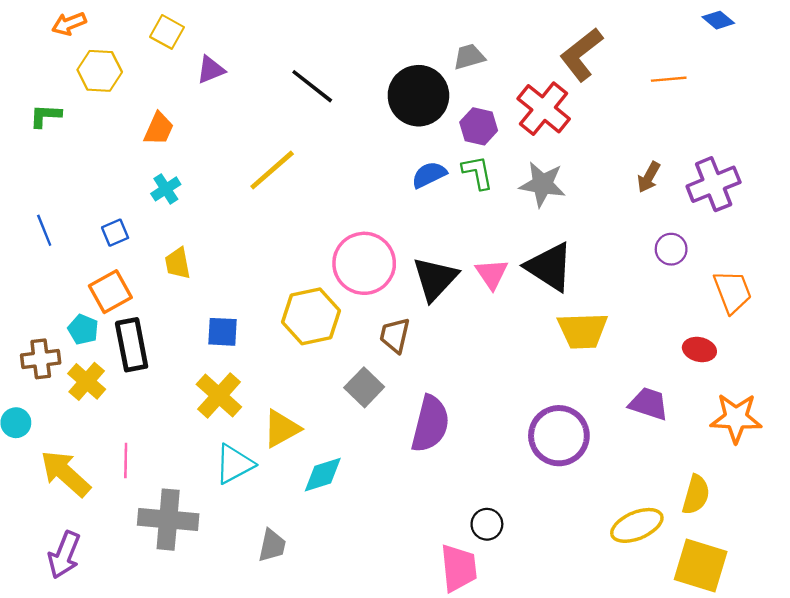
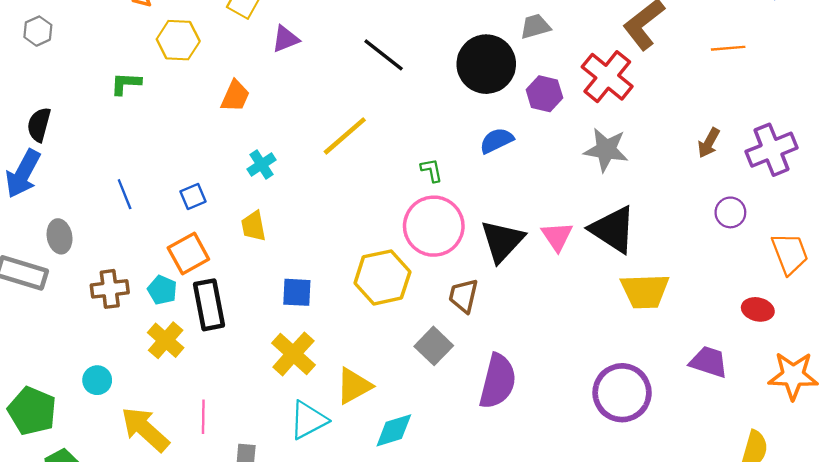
green L-shape: (477, 172) -> (431, 170), moved, size x0.7
cyan cross: (166, 189) -> (261, 165), moved
brown cross: (41, 359) -> (110, 289), moved

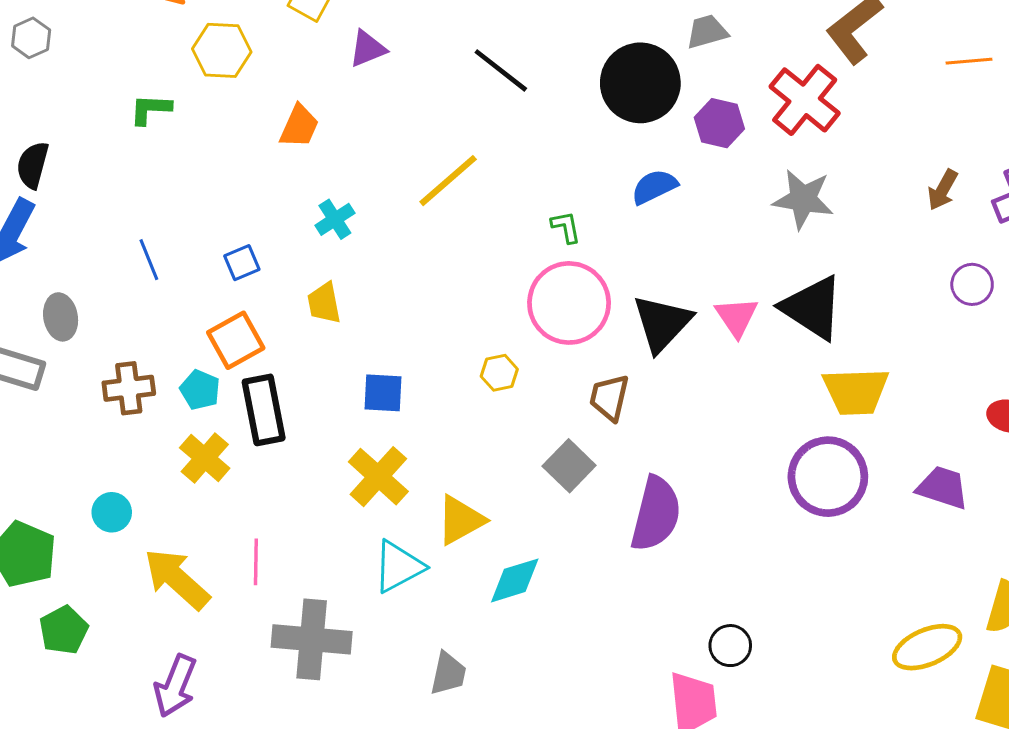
yellow hexagon: (382, 277) -> (499, 373), size x0.5
purple circle: (622, 393) -> (828, 477), moved

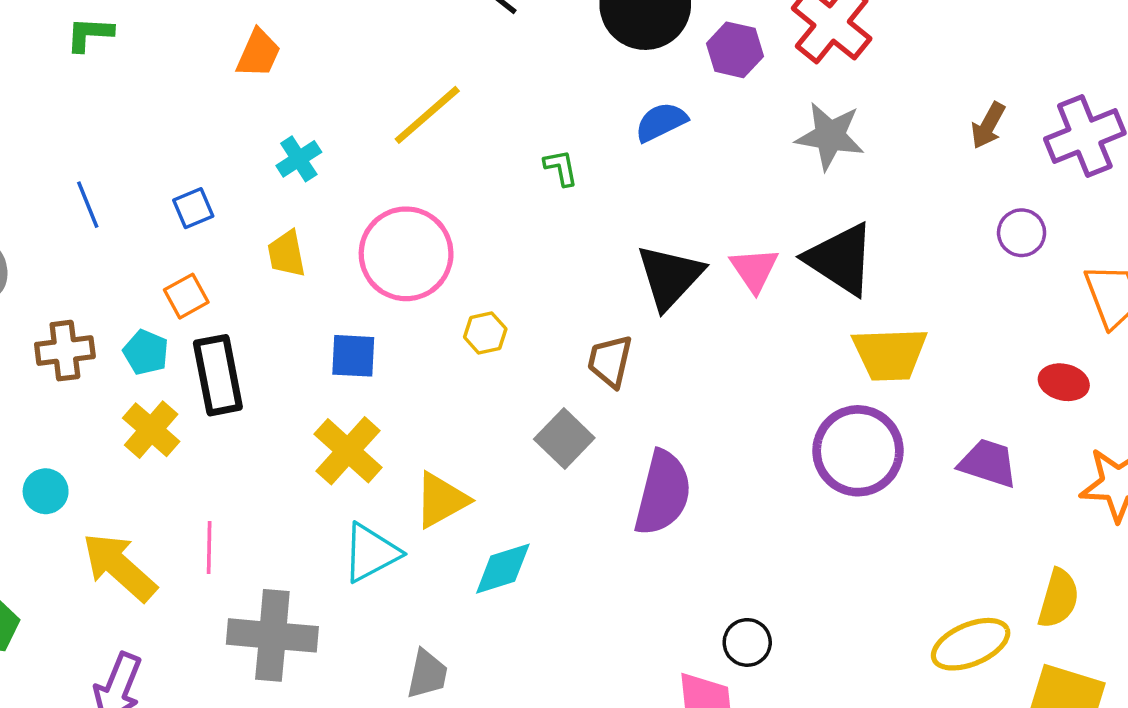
pink circle: (569, 303) -> (406, 254), moved
orange square: (236, 340) -> (186, 296), size x0.7

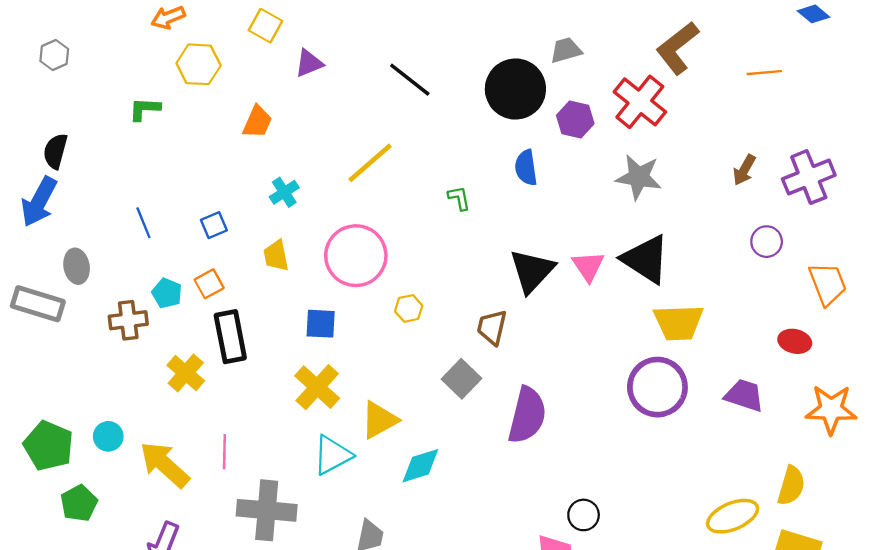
blue semicircle: (661, 122) -> (526, 168), turned -72
cyan pentagon: (146, 352) -> (167, 293), moved
cyan circle: (46, 491) -> (108, 436), moved

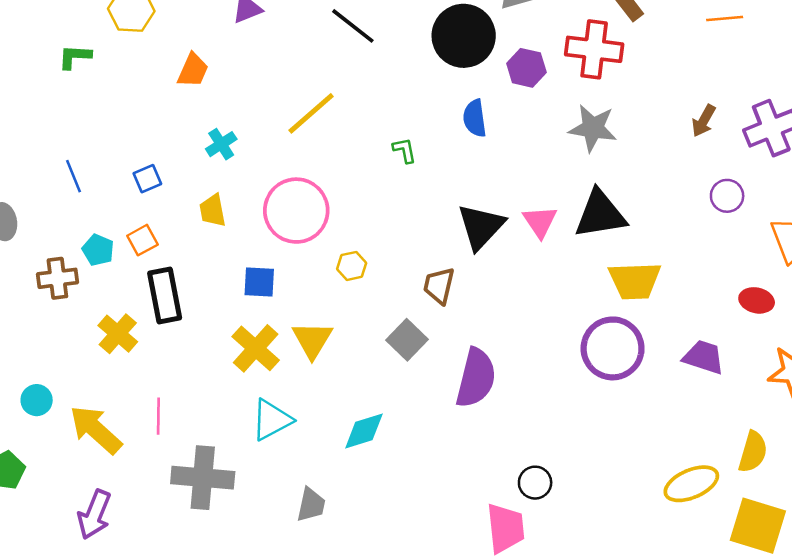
red cross: (640, 102) -> (594, 49), turned -32
black triangle: (646, 259) -> (600, 214), turned -42
yellow triangle: (379, 420) -> (312, 340), moved, turned -30

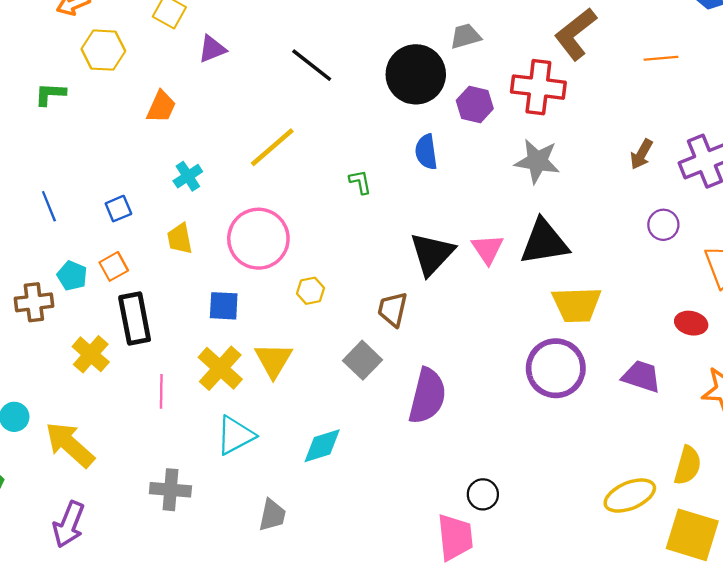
pink line: (158, 416) -> (161, 391), moved
gray cross: (203, 478) -> (170, 490), size x0.7

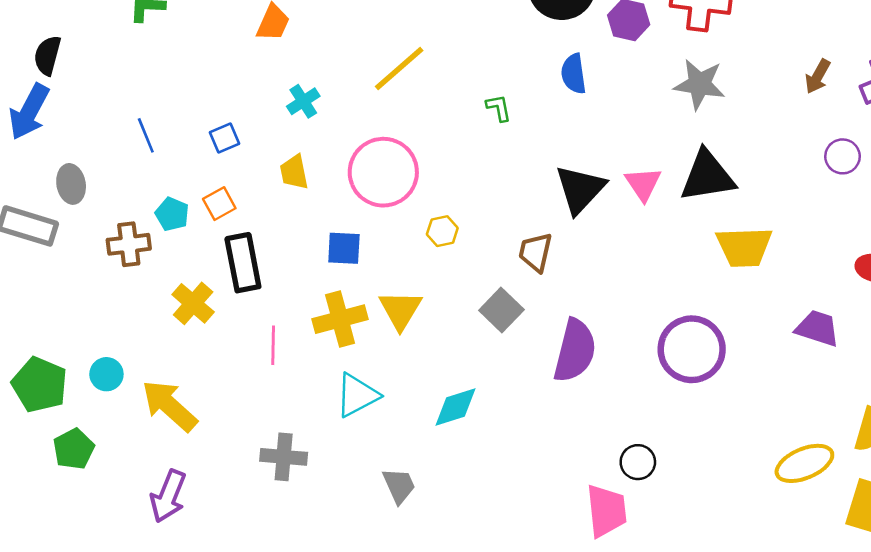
yellow cross: (220, 368) -> (340, 319), turned 33
purple circle: (556, 368) -> (692, 349), moved
gray trapezoid: (272, 515) -> (399, 486), turned -36

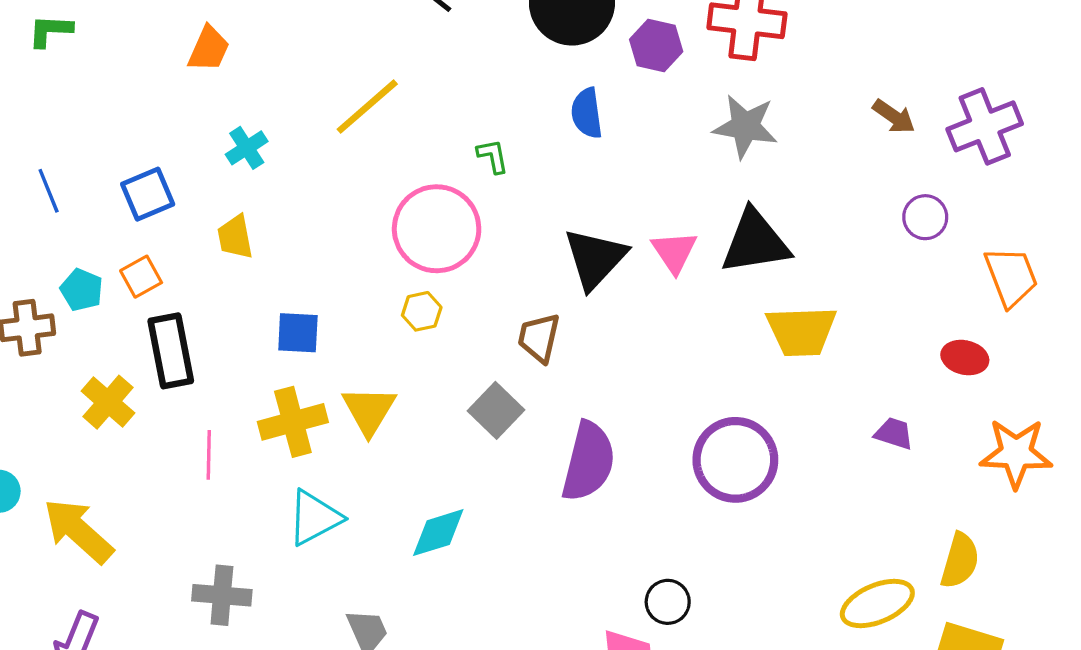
brown arrow: (818, 76) -> (894, 116), turned -84
blue square: (225, 138) -> (148, 194), size x1.4
pink circle: (383, 172) -> (437, 229), moved
purple trapezoid: (818, 328) -> (894, 433), size x0.7

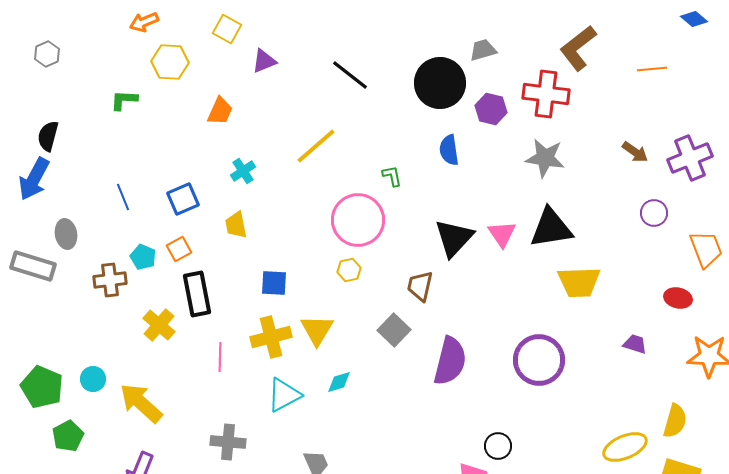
cyan diamond: (438, 533) -> (339, 382), moved, size x0.7

